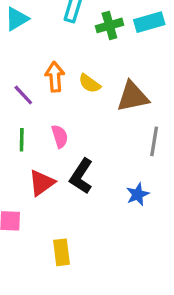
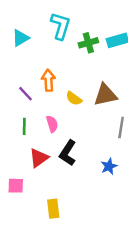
yellow semicircle: (90, 83) -> (74, 98), moved

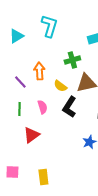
green cross: (88, 43) -> (72, 60), moved
black L-shape: (68, 153) -> (69, 107), moved
pink square: (16, 186) -> (12, 172), moved

